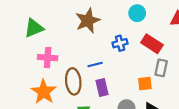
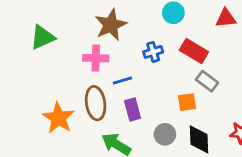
pink cross: (48, 58) -> (96, 58), moved
gray rectangle: (161, 68) -> (207, 81), turned -63

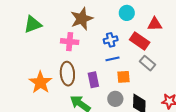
red triangle: (226, 18) -> (155, 24), moved
blue line: (122, 80) -> (113, 59), moved
orange square: (187, 102) -> (123, 77), moved

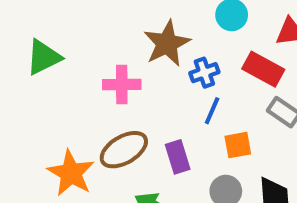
brown star: (82, 19) -> (167, 43), moved
blue line: (113, 59) -> (212, 111), turned -48
brown ellipse: (67, 74) -> (124, 150), turned 70

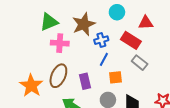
green triangle: (44, 57) -> (49, 22), moved
brown ellipse: (124, 150) -> (58, 76), turned -40

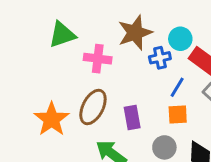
cyan circle: (117, 12) -> (180, 39), moved
green triangle: (49, 22) -> (62, 35), moved
blue line: (104, 59) -> (177, 87), moved

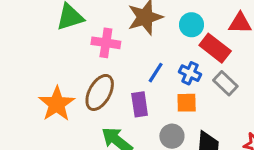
blue cross: (160, 58) -> (190, 73), moved, turned 35
blue line: (177, 87) -> (156, 73), moved

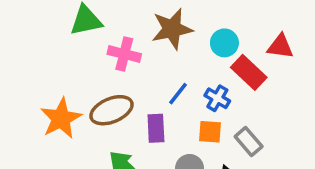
gray rectangle: (225, 83) -> (249, 142), moved
brown ellipse: (100, 92) -> (112, 110), turned 33

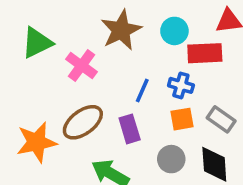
pink cross: (124, 54) -> (82, 66), turned 36
red rectangle: (249, 72) -> (205, 53), turned -32
orange star: (61, 118) -> (37, 142), turned 30

